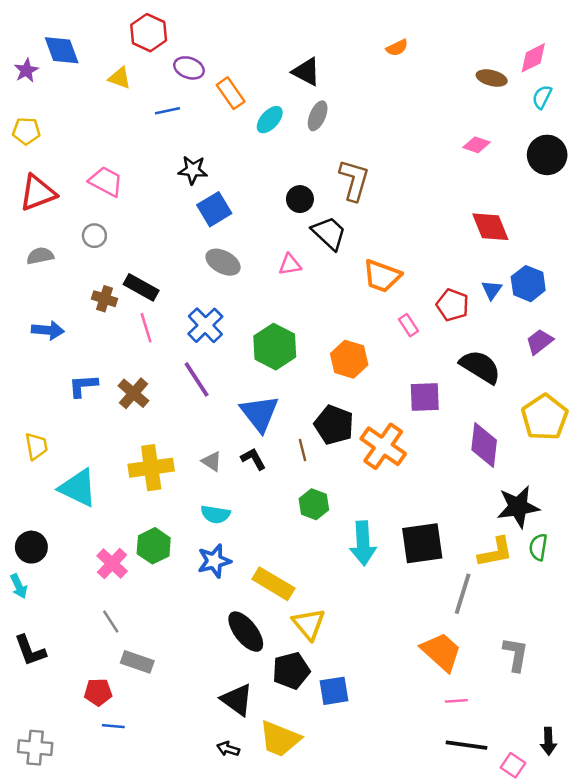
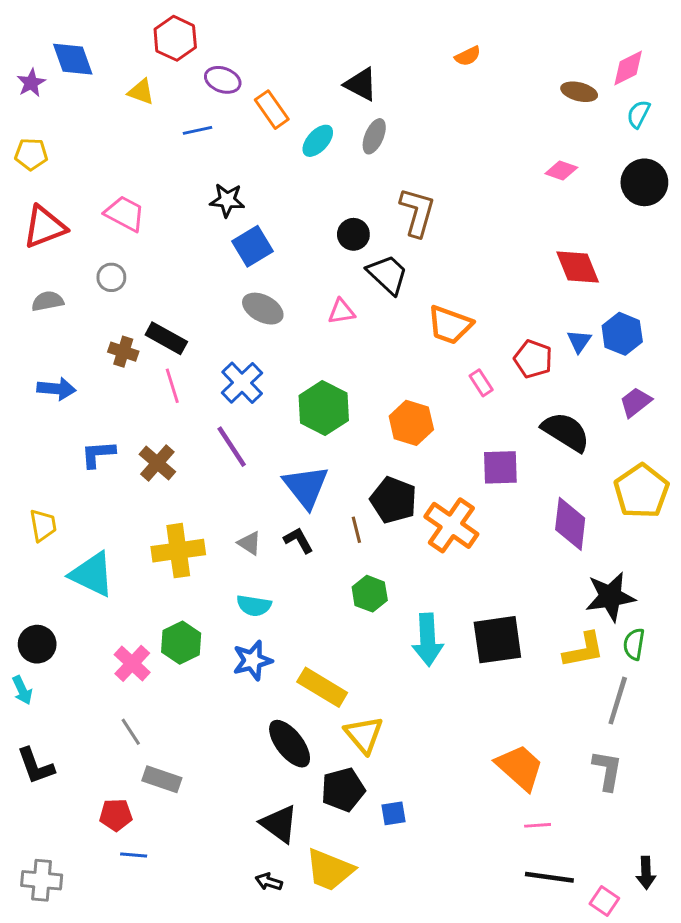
gray line: (463, 594) -> (618, 701), moved
blue square: (334, 691) -> (393, 813), size x0.7

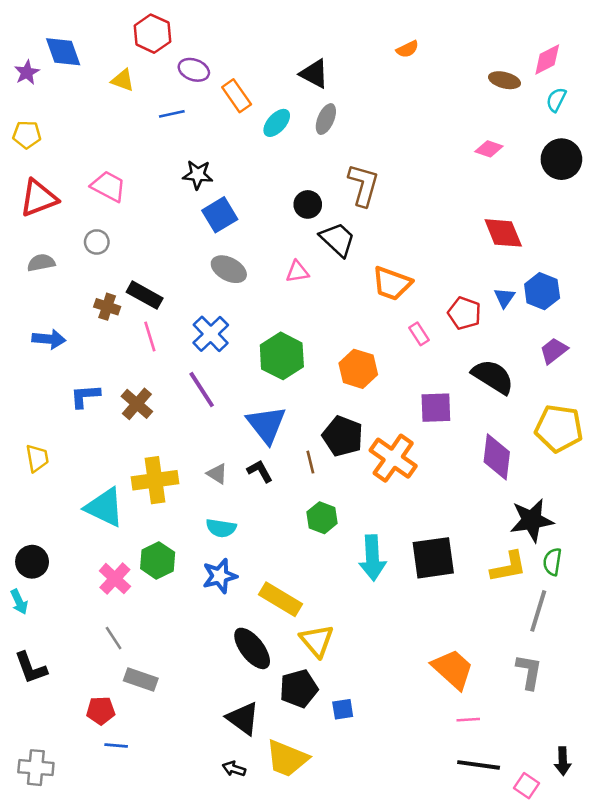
yellow pentagon: (641, 491) -> (559, 428), turned -30
cyan triangle: (92, 574) -> (105, 507), moved

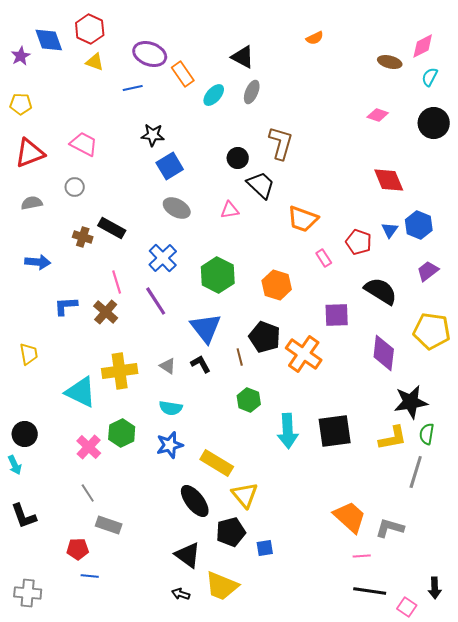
red hexagon: (152, 34) -> (90, 29), moved
purple ellipse: (194, 70) -> (150, 54), size x1.4
pink line: (150, 336) -> (117, 282), moved
gray L-shape: (529, 672) -> (390, 528), moved, turned -84

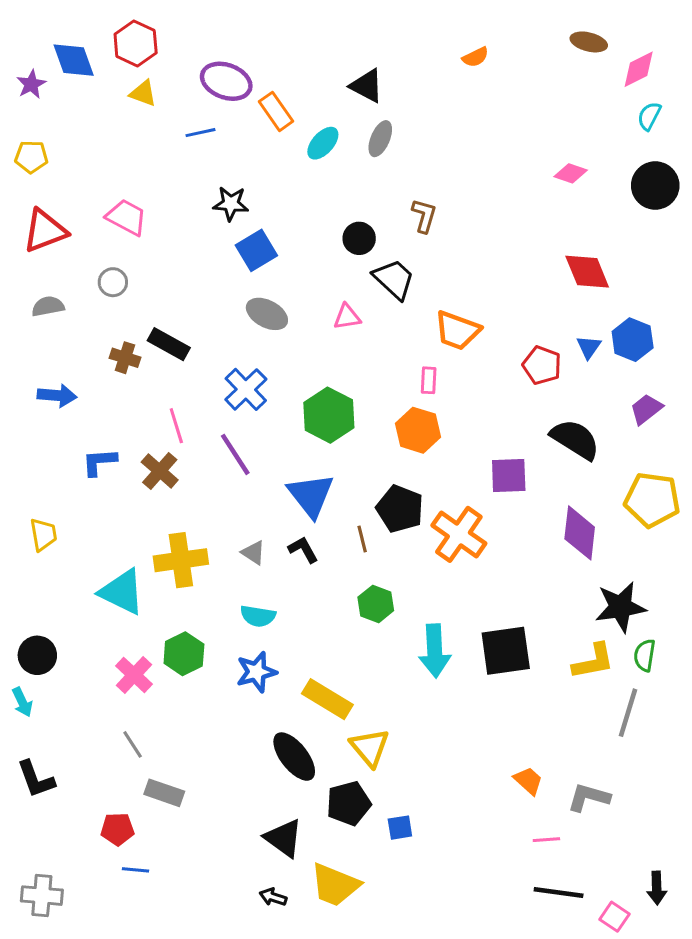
brown ellipse: (390, 62) -> (589, 42), moved
brown L-shape: (281, 143) -> (424, 216), size x0.7
pink rectangle: (324, 258) -> (429, 380), moved, turned 36
orange trapezoid: (350, 517) -> (528, 781), size x0.6

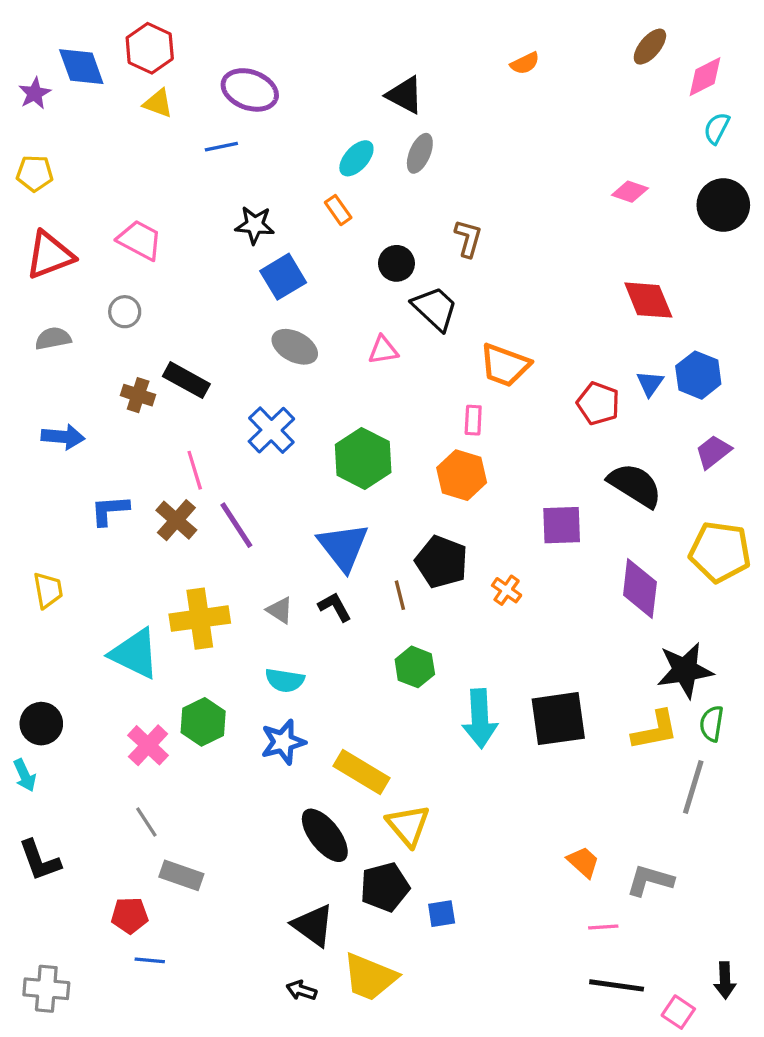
brown ellipse: (589, 42) -> (650, 47), turned -64
orange rectangle: (276, 111) -> (338, 210), moved, size x0.7
purple line: (235, 454) -> (236, 525), moved
orange cross: (459, 534) -> (507, 590), size x0.5

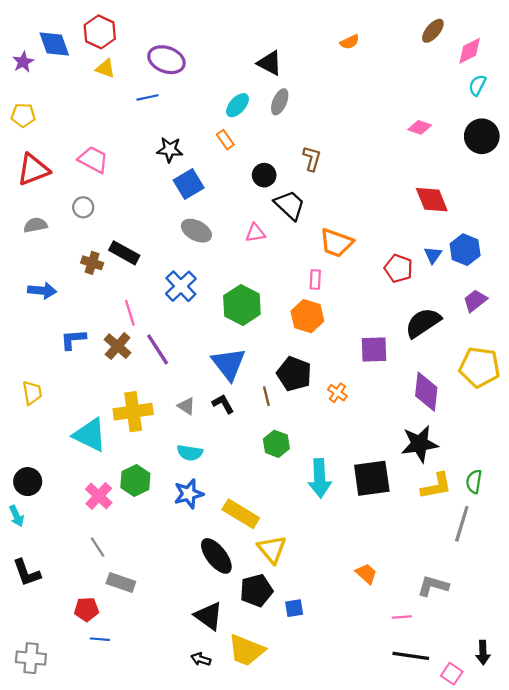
black semicircle: (635, 485) -> (423, 323), turned -66
black star: (685, 670) -> (420, 444), moved
orange trapezoid: (583, 862) -> (366, 574), moved

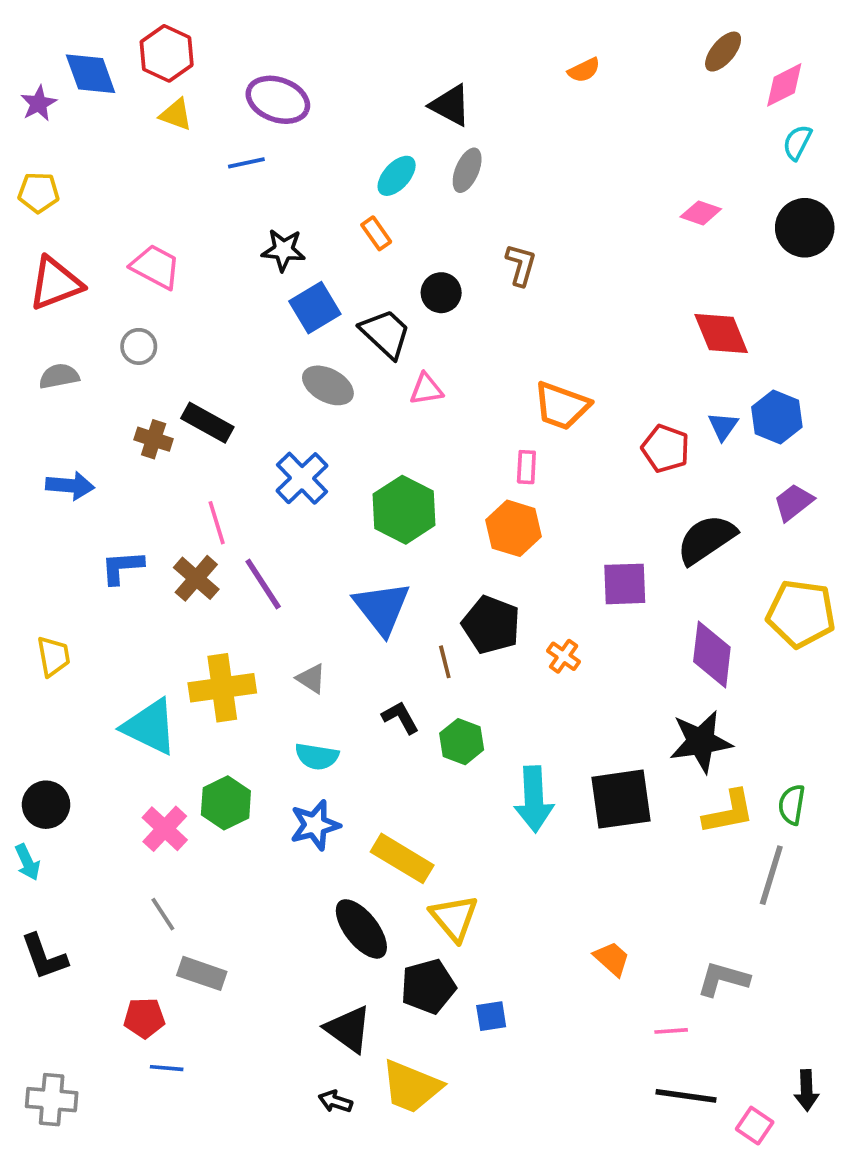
black trapezoid: (290, 205) -> (385, 333), moved
black L-shape: (223, 404) -> (400, 717), moved

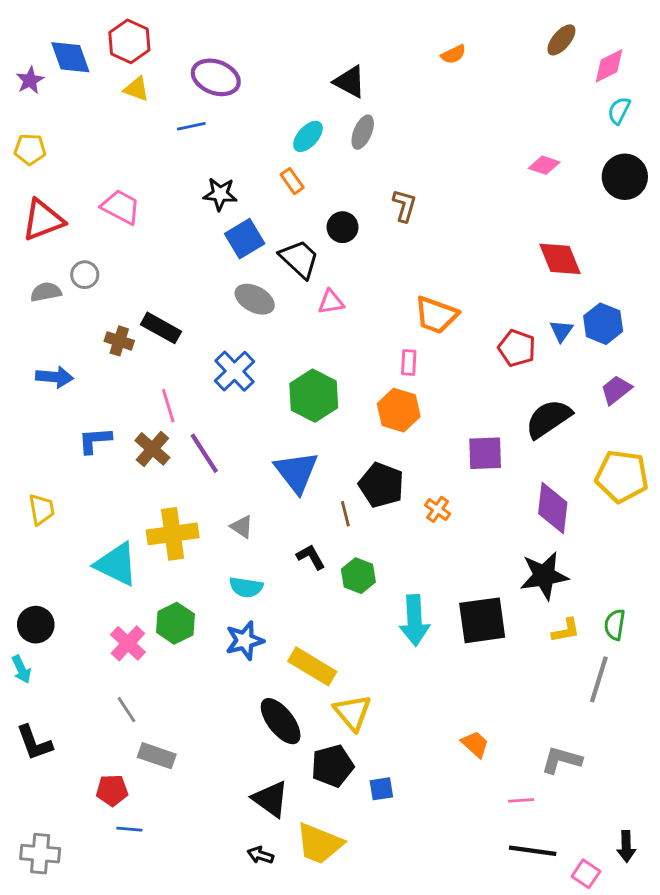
gray circle: (139, 346) -> (85, 275), moved
yellow L-shape: (729, 812) -> (566, 630), size x0.7

